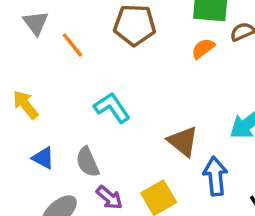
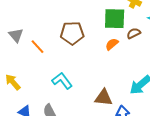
brown triangle: (183, 141) -> (104, 98), turned -30

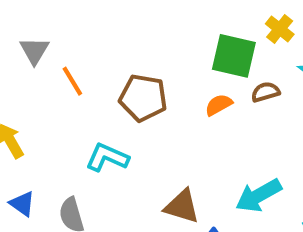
brown pentagon: (72, 33) -> (143, 98), moved
cyan L-shape: (62, 81) -> (107, 157), turned -40

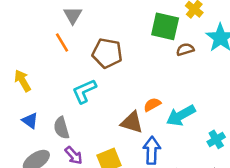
gray triangle: (34, 51) -> (73, 15), moved
orange semicircle: (219, 105) -> (152, 105), moved
cyan L-shape: (107, 157) -> (84, 91), turned -48

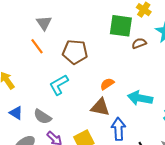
orange semicircle: (152, 105) -> (107, 84), moved
cyan arrow: (181, 115) -> (140, 98), turned 45
gray semicircle: (61, 128) -> (42, 117), turned -36

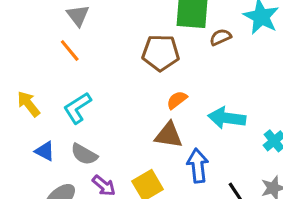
brown pentagon: (75, 52) -> (161, 53), moved
cyan L-shape: (59, 85) -> (77, 108), moved

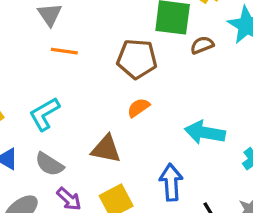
orange line: (70, 51) -> (64, 51), moved, turned -45
orange semicircle: (177, 100) -> (138, 108), moved
brown triangle: (169, 135) -> (106, 149), moved

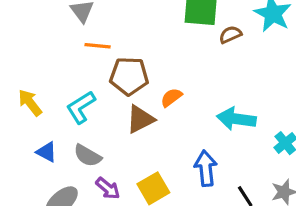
brown pentagon: (137, 59) -> (129, 76), moved
brown triangle: (106, 149) -> (140, 119), moved, turned -36

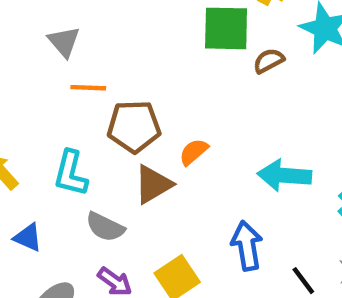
cyan L-shape: (81, 107) -> (71, 173), turned -40
gray semicircle: (88, 156) -> (105, 227), moved

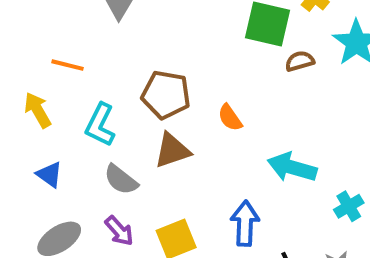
orange line: (88, 88) -> (68, 65), moved
orange semicircle: (194, 152) -> (230, 118), moved, turned -96

